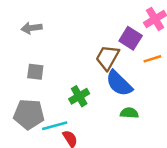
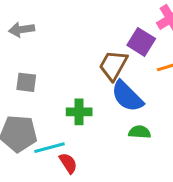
green cross: (79, 96) -> (79, 112), turned 30

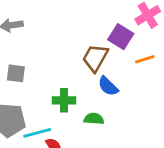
blue semicircle: (127, 96) -> (108, 86), size x0.7
green semicircle: (140, 132) -> (94, 119), moved

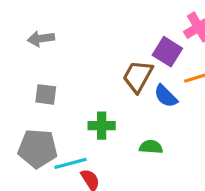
blue semicircle: (108, 86) -> (166, 96), moved
green semicircle: (94, 119) -> (151, 147), moved

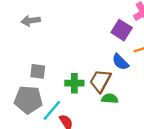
brown trapezoid: (138, 76) -> (100, 81), moved
gray square: (46, 94) -> (38, 71), moved
cyan line: (70, 163) -> (52, 110), turned -35

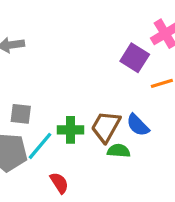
blue semicircle: (120, 62) -> (138, 125), moved
cyan line: (52, 110) -> (40, 146), moved

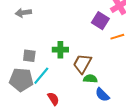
blue semicircle: (138, 125) -> (102, 95), moved
green cross: (70, 130) -> (60, 50), moved

